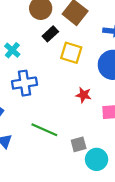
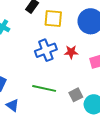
blue cross: (24, 83) -> (46, 50), moved

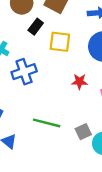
blue cross: (46, 50) -> (24, 72), moved

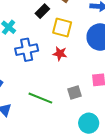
red star: (79, 82) -> (60, 54), moved
gray square: (83, 132) -> (74, 93), moved

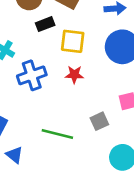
black rectangle: (42, 11) -> (45, 24), turned 32

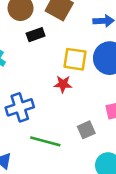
yellow square: (73, 41) -> (75, 59), moved
blue cross: (32, 75) -> (20, 107), moved

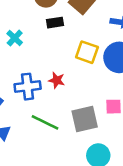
red star: (63, 84) -> (57, 80), moved
gray square: (86, 130) -> (85, 119), size x1.6

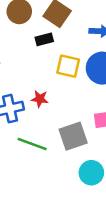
black rectangle: (55, 23) -> (44, 39), moved

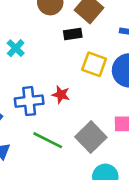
gray square: (73, 136) -> (91, 137), turned -32

